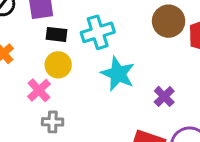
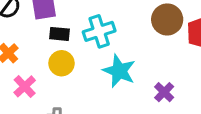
pink cross: (39, 90) -> (25, 86), moved

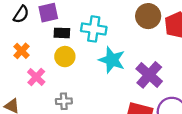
cyan cross: (99, 31) -> (94, 29), turned 30
purple cross: (164, 92) -> (149, 75), size x1.6

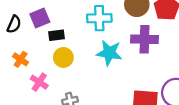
cyan cross: (94, 29) -> (99, 18), moved
purple cross: (149, 75) -> (144, 39), moved, turned -30

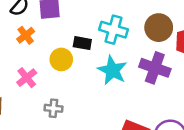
black rectangle: (56, 35) -> (82, 43), moved
orange cross: (21, 59) -> (26, 35), moved

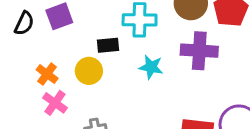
orange cross: (26, 35) -> (47, 74), moved
cyan star: (112, 70) -> (151, 67), size x0.7

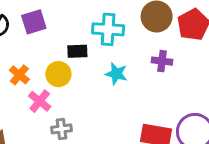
purple cross: (199, 51) -> (162, 61), size x0.6
pink cross: (55, 103) -> (40, 101), moved

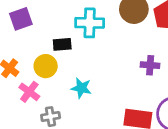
purple cross: (162, 61) -> (150, 65), moved
cyan star: (116, 74) -> (81, 88), moved

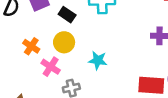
black rectangle: (62, 44) -> (67, 15), moved, turned 42

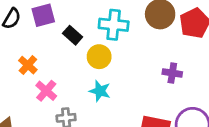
yellow circle: (64, 42) -> (99, 57), moved

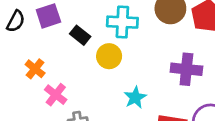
purple cross: (172, 73) -> (186, 69), size x1.5
cyan star: (100, 91) -> (135, 97), moved, turned 30

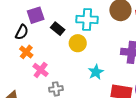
black semicircle: (16, 21) -> (22, 32), moved

